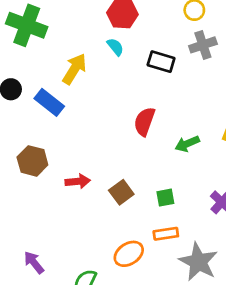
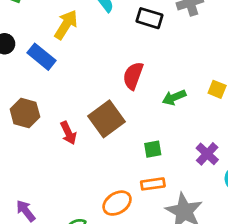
red arrow: (78, 181) -> (68, 133), turned 70
brown square: (121, 192) -> (106, 119), moved, size x1.5

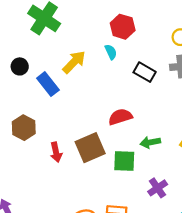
red semicircle: (133, 76) -> (120, 117), turned 40
green square: (153, 149) -> (124, 161), moved, size x1.5
purple cross: (207, 154) -> (158, 188), moved

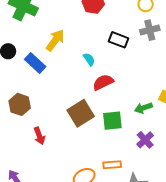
cyan semicircle: (111, 52) -> (89, 59), moved
green arrow: (150, 142) -> (143, 108), moved
red arrow: (56, 152) -> (39, 136), moved

